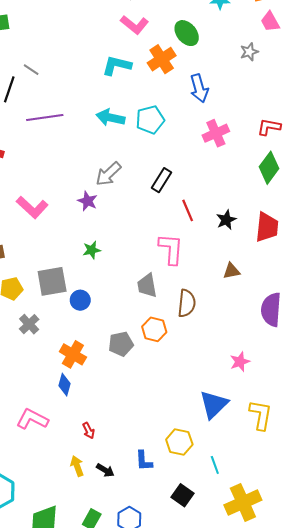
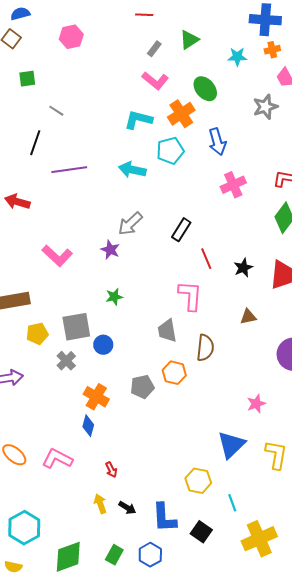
gray star: (249, 52) -> (265, 107), size x1.4
gray line: (31, 70) -> (56, 111), moved
cyan pentagon: (150, 120) -> (170, 151), moved
gray cross: (29, 324) -> (66, 361), moved
blue L-shape: (144, 461) -> (164, 518), moved, size x1.5

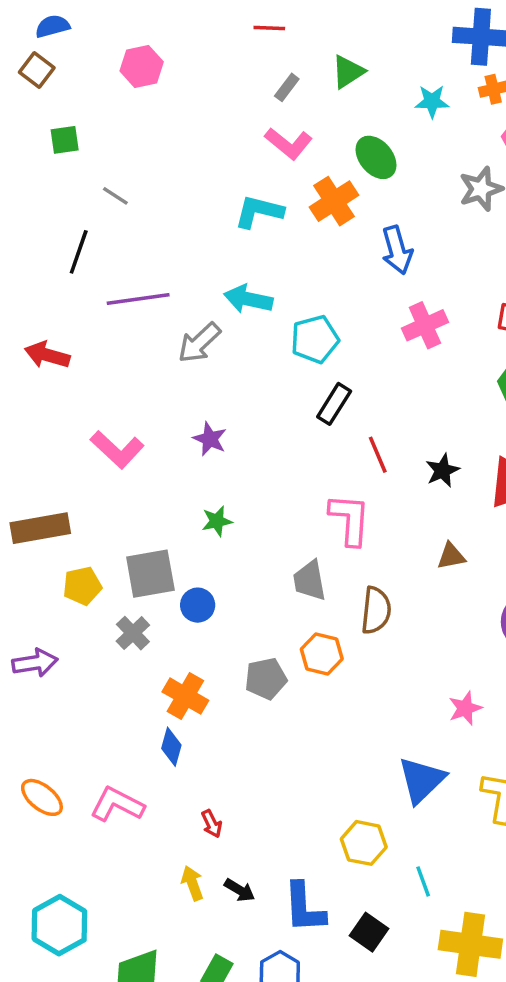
cyan pentagon: (170, 151) -> (315, 339), moved
gray arrow: (130, 224) -> (199, 343), moved
yellow cross: (259, 539) -> (470, 944), turned 32

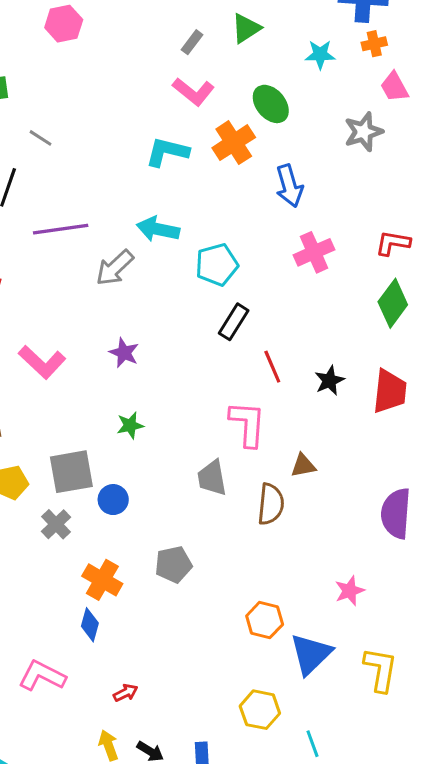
brown triangle: (451, 556) -> (303, 466), moved
orange hexagon: (322, 654) -> (265, 620), moved
red arrow: (212, 824) -> (125, 693), turned -90

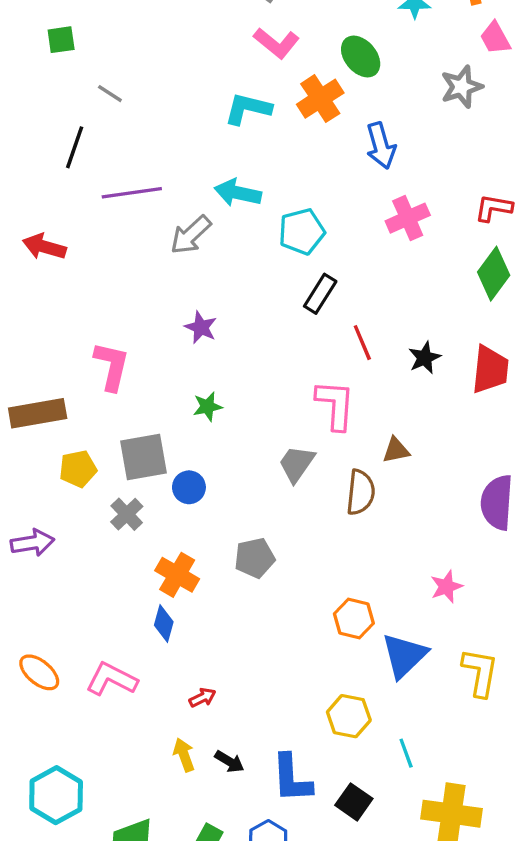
pink L-shape: (42, 362) -> (112, 366), moved, turned -120
gray trapezoid: (212, 478) -> (297, 464), turned 45

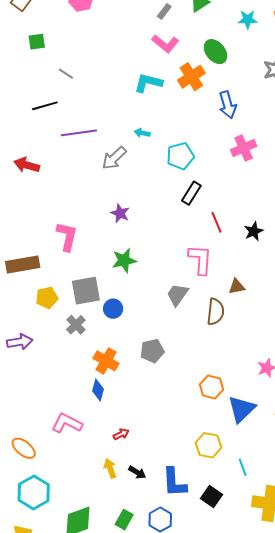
black line: (75, 147) -> (45, 106), turned 55
cyan arrow: (238, 193) -> (142, 133), size x0.6
green star: (207, 406) -> (124, 260), size x1.4
orange ellipse: (39, 672) -> (24, 448), moved

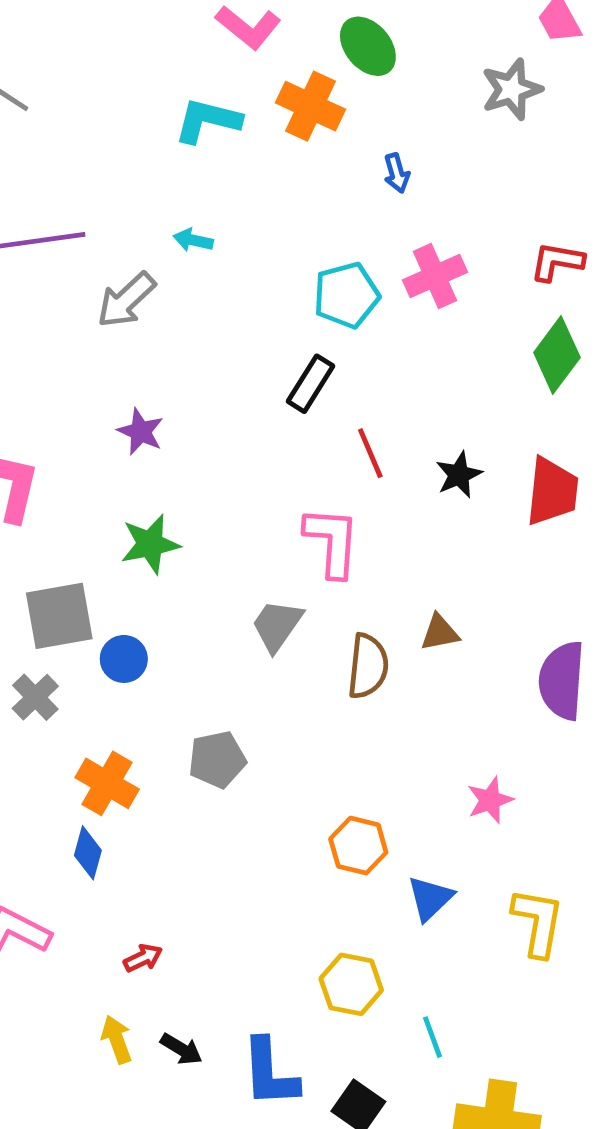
orange cross: (191, 77) -> (310, 106), turned -32
blue arrow: (228, 105) -> (397, 173), size x0.6
cyan pentagon: (180, 156) -> (346, 295), moved
brown triangle: (237, 287) -> (440, 633), moved
blue triangle: (242, 409) -> (430, 898), size x0.7

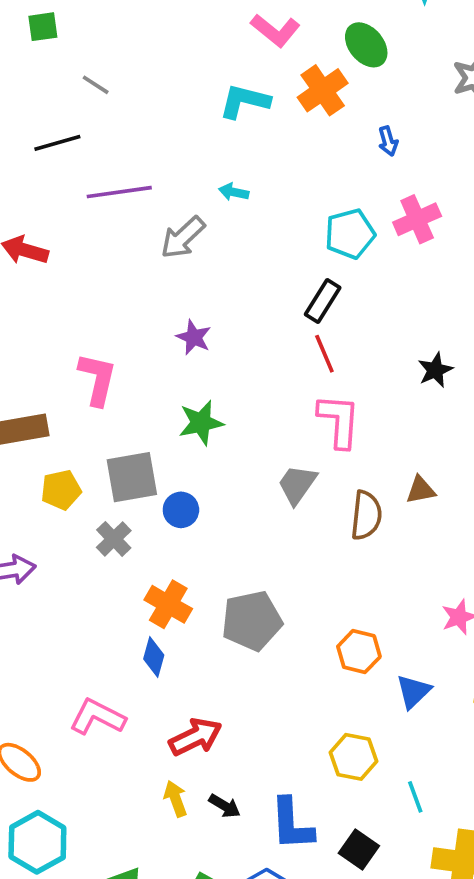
orange cross: (310, 106) -> (323, 90), turned 30
red line: (370, 453) -> (324, 354), moved
gray pentagon: (217, 759) -> (252, 621), moved, size x1.4
red arrow: (143, 958) -> (195, 737), size x1.8

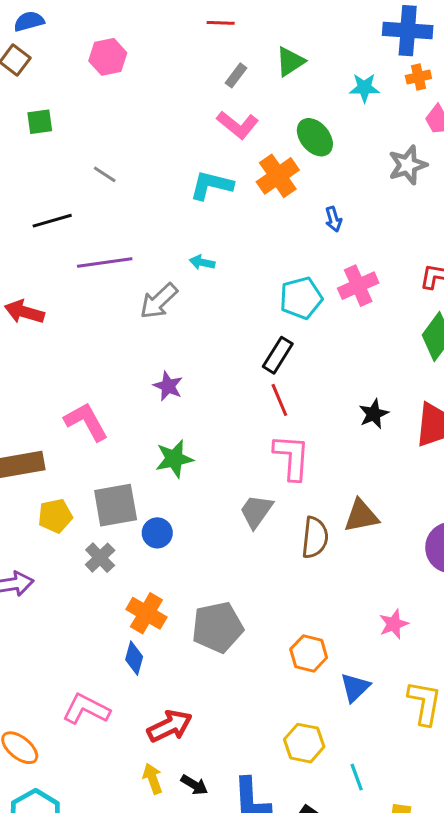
gray line: (96, 85) -> (105, 174), moved
pink L-shape: (97, 379) -> (86, 422), turned -42
brown triangle: (421, 490) -> (361, 516), size x1.4

